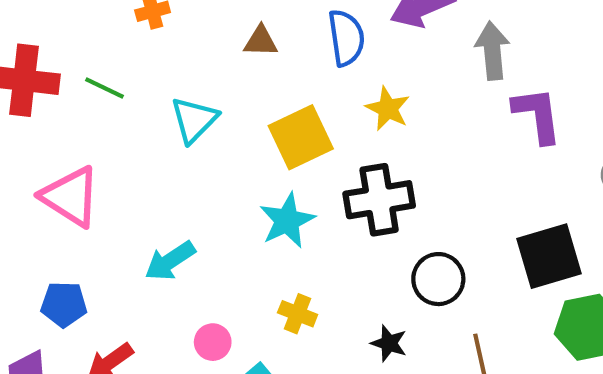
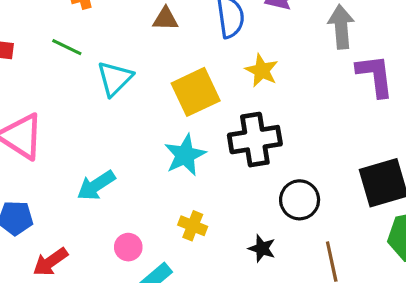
green line: (105, 88) -> (67, 47), moved

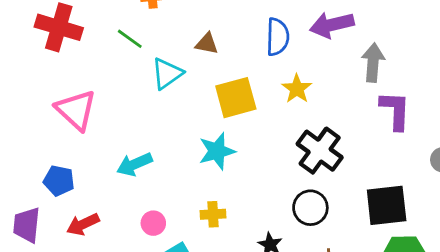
brown triangle: (165, 19) -> (207, 44), moved
black cross: (255, 140) -> (320, 151), moved, turned 36
yellow cross: (193, 226) -> (213, 214), turned -35

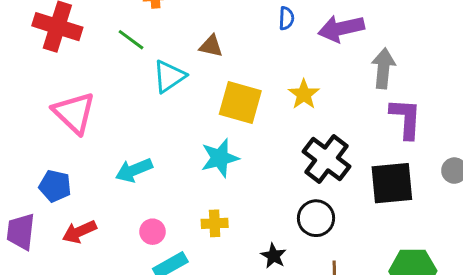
blue semicircle: (278, 37) -> (286, 18), moved, size x0.6
yellow square: (236, 98) -> (240, 102), turned 30
black square: (387, 205) -> (392, 183), moved

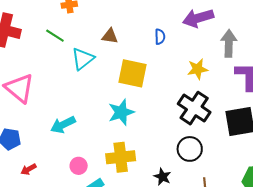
blue semicircle: (286, 18) -> (160, 37), moved
yellow star: (304, 94) -> (198, 69), moved, turned 30
yellow cross: (215, 223) -> (121, 157), size x1.6
red arrow: (79, 232) -> (29, 169), size x0.7

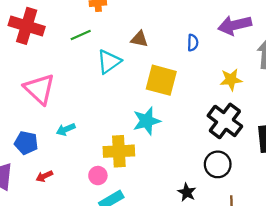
green line: (55, 36) -> (81, 35), turned -60
cyan arrow: (63, 125) -> (66, 129), moved, size x0.7
yellow cross: (121, 157) -> (119, 151), moved

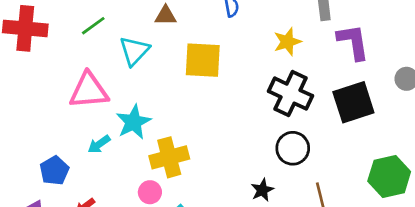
pink triangle: (39, 89) -> (89, 91), moved, turned -36
cyan star: (147, 121) -> (133, 122), moved
blue pentagon: (26, 143) -> (54, 171), turned -30
black star: (187, 192) -> (262, 190), turned 30

